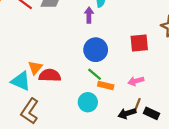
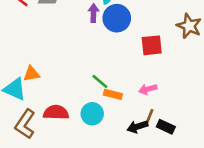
blue circle: (96, 50) -> (117, 18), moved
orange triangle: (35, 68) -> (31, 74), turned 40
red semicircle: (50, 75) -> (56, 112), moved

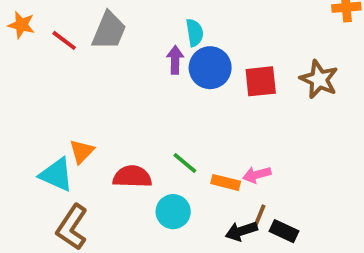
red square: (152, 45) -> (261, 81), moved
orange triangle: (31, 74) -> (82, 151), turned -36
orange rectangle: (113, 94) -> (226, 182), moved
red semicircle: (56, 112) -> (132, 177), moved

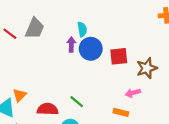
brown star: (319, 79) -> (147, 68), moved, turned 30
pink arrow: (257, 175) -> (133, 93), moved
orange rectangle: (226, 182) -> (121, 112), moved

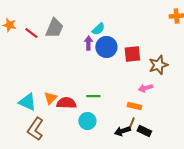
cyan semicircle: (82, 29) -> (98, 29), turned 56
orange triangle: (20, 95) -> (50, 98), moved
green line: (77, 102) -> (93, 96), turned -40

